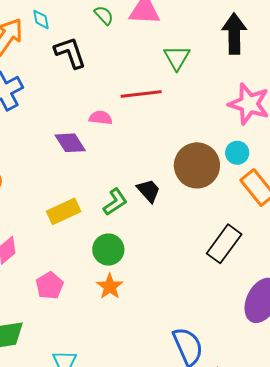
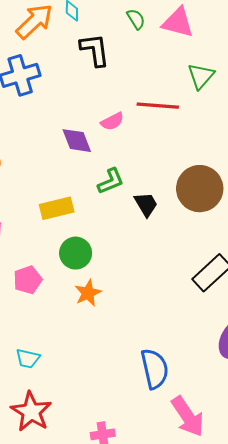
pink semicircle: (101, 118) -> (112, 121), turned 135
green L-shape: (115, 202) -> (111, 181), moved
green circle: (108, 250) -> (76, 253), moved

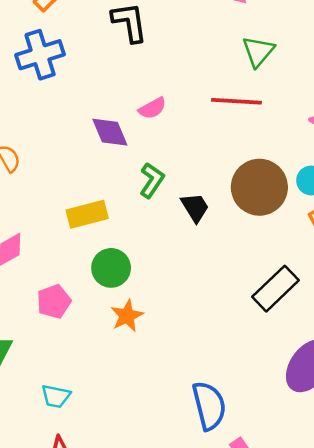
red line: (158, 106) -> (236, 101), moved
green L-shape: (111, 181) -> (152, 180), turned -32

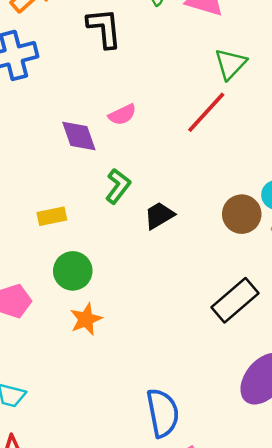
red line: (236, 101) -> (206, 112), turned -54
brown circle: (259, 187) -> (242, 214), moved, size x0.7
black trapezoid: (195, 207) -> (159, 215), turned -92
yellow rectangle: (87, 214) -> (52, 216), size x0.7

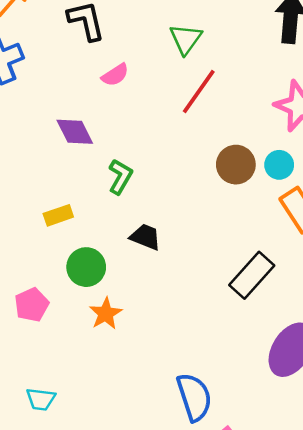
green triangle: (230, 64) -> (186, 39), moved
pink semicircle: (122, 115) -> (115, 75), moved
brown circle: (242, 214) -> (236, 165), moved
black trapezoid: (159, 215) -> (145, 237), moved, turned 60

